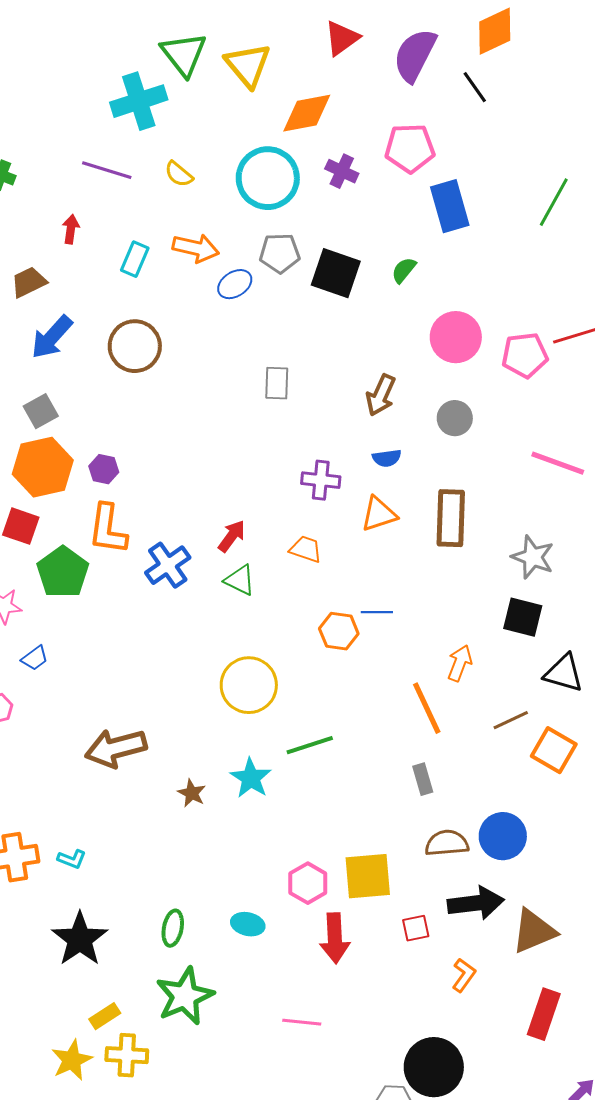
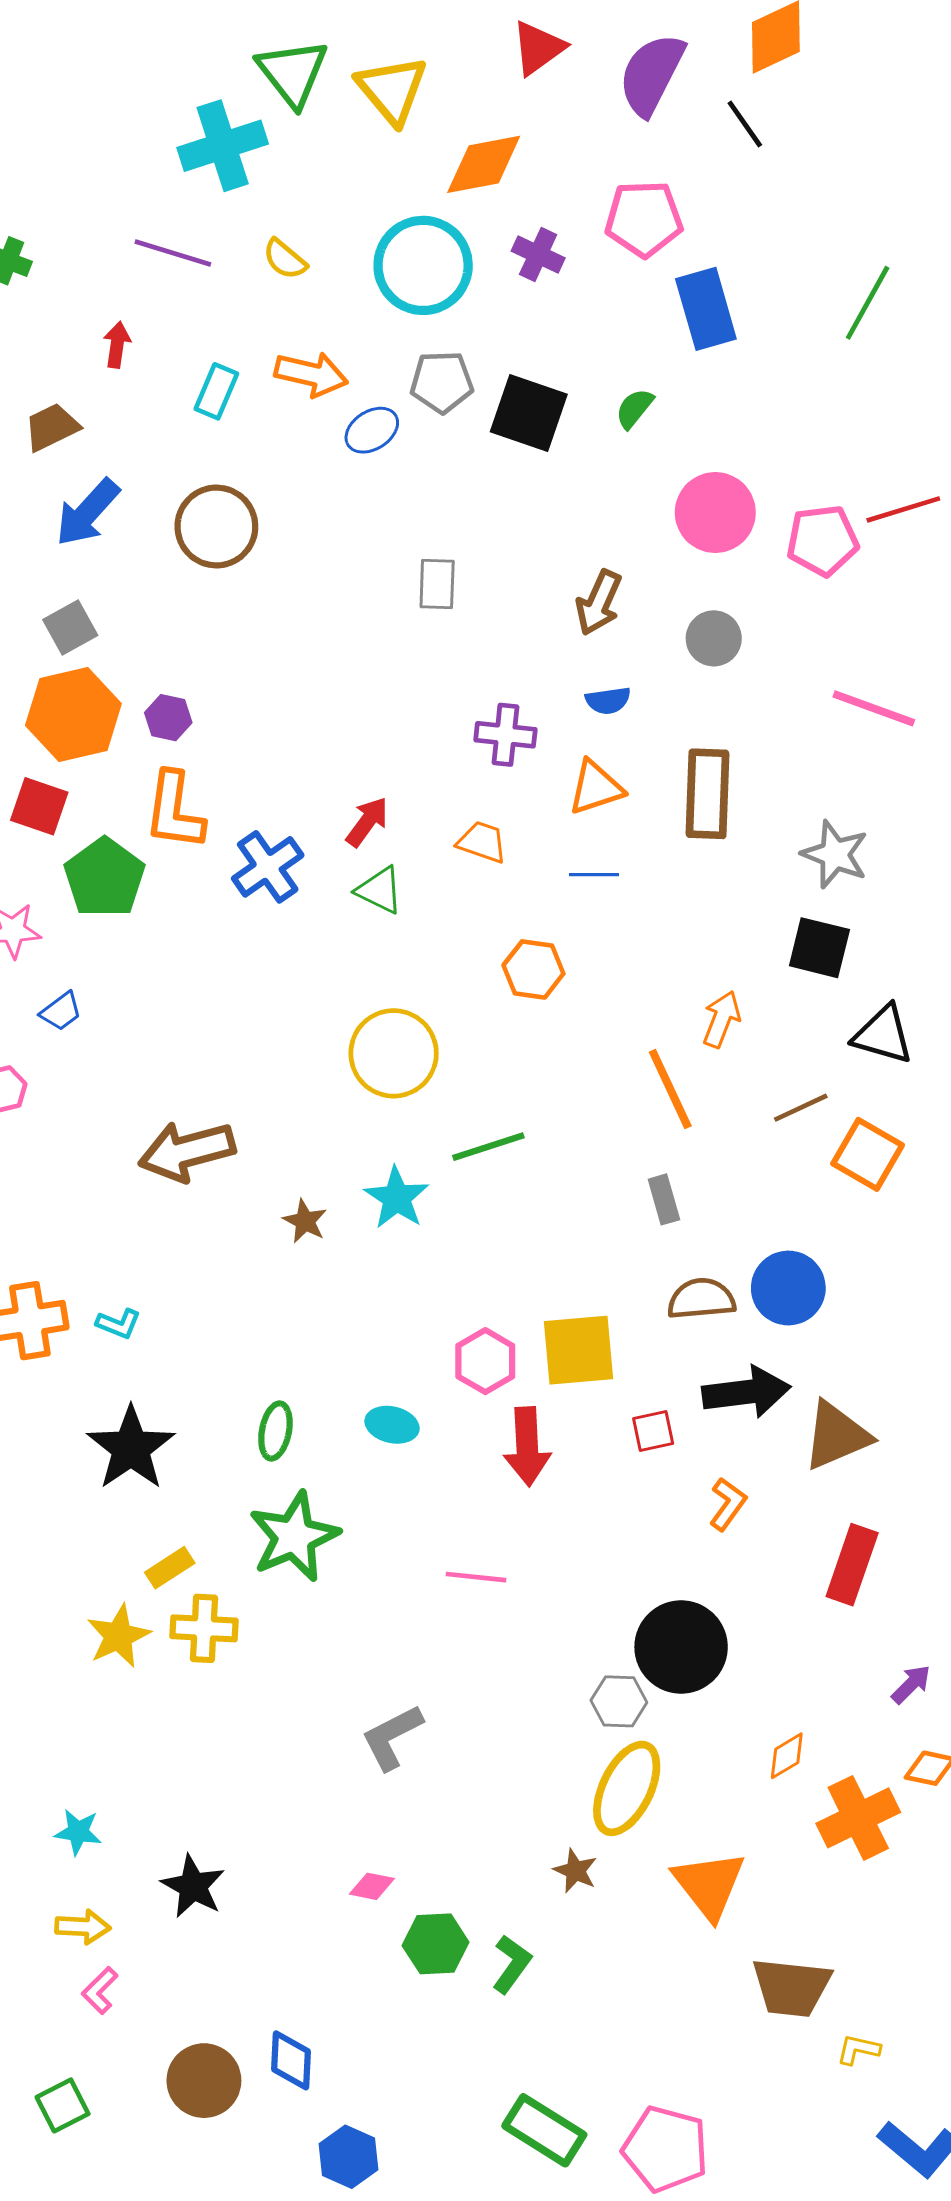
blue line: (377, 612) -> (594, 875), moved

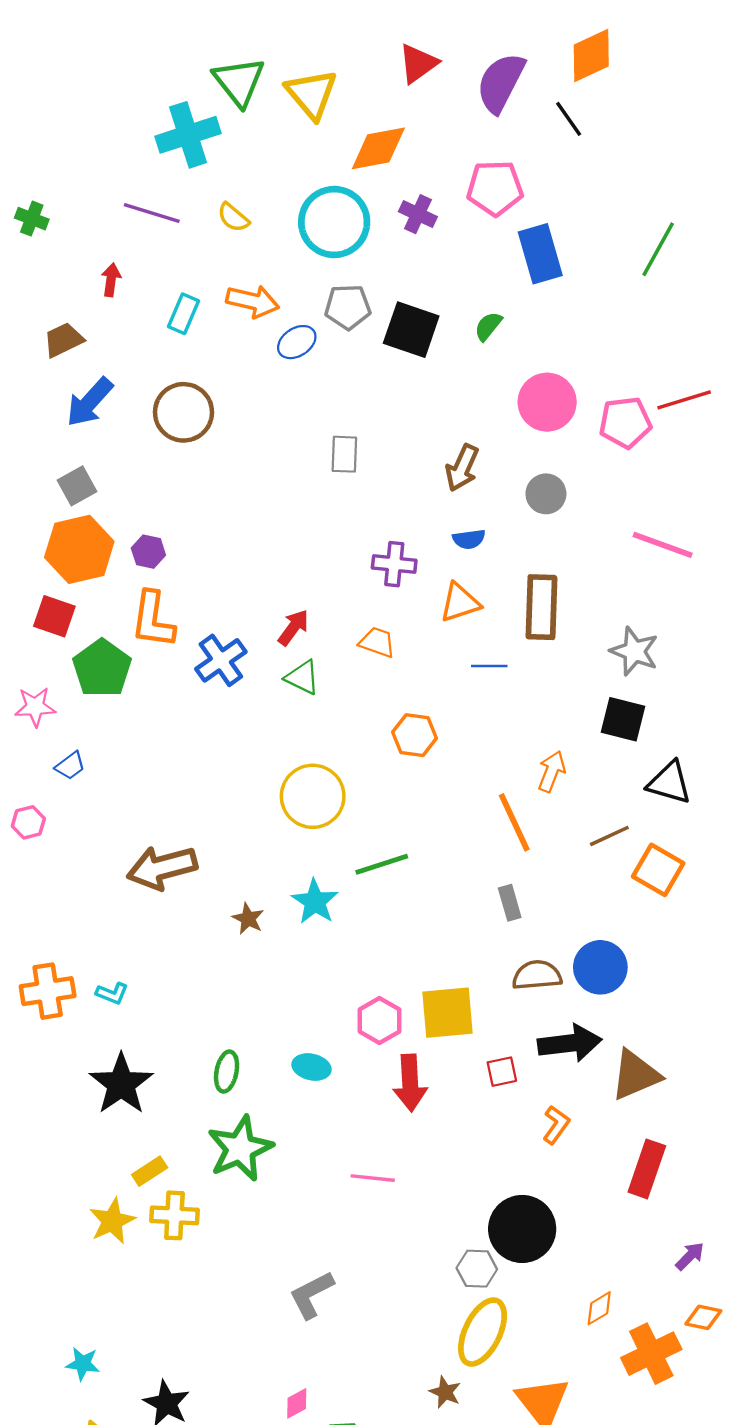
blue line: (594, 875) -> (489, 666), moved
pink diamond: (372, 1886) -> (297, 1403), turned -40

